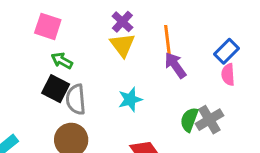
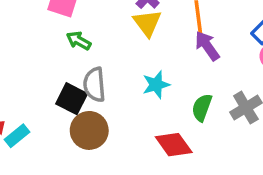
black square: (56, 89) -> (72, 99), moved
green semicircle: (189, 120) -> (202, 108), moved

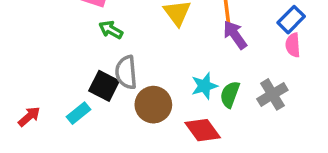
cyan star: (156, 85) -> (204, 86), moved
brown circle: (89, 130) -> (153, 105), moved
cyan rectangle: (17, 136) -> (79, 113), moved

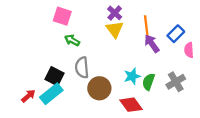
blue rectangle: (291, 20) -> (176, 34), moved
black square: (104, 86) -> (55, 76), moved
cyan rectangle: (79, 113) -> (51, 94), size x1.5
red arrow: (29, 117) -> (28, 96), moved

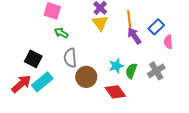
black square: (55, 76) -> (33, 59), moved
red arrow: (28, 96) -> (21, 84), size x1.5

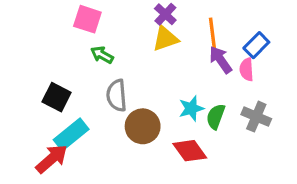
yellow triangle: (100, 23) -> (165, 39), turned 48
pink semicircle: (168, 42) -> (247, 69), moved
gray cross: (156, 71) -> (256, 117), turned -36
red arrow: (21, 84) -> (52, 159), moved

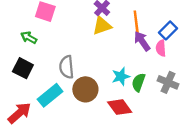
green arrow: (102, 55) -> (29, 38), moved
cyan rectangle: (71, 134) -> (50, 95), moved

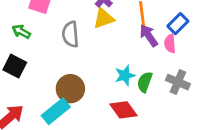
gray semicircle: (67, 67) -> (70, 34), moved
brown circle: (85, 89) -> (70, 89), moved
cyan rectangle: (50, 95) -> (56, 111), moved

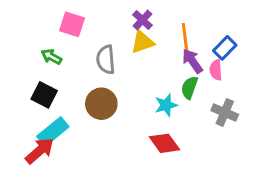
green semicircle: (145, 82) -> (189, 88), moved
brown circle: (70, 89) -> (101, 104), moved
cyan rectangle: (56, 111) -> (53, 132), moved

